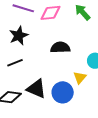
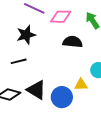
black semicircle: (60, 47) -> (73, 42), moved
yellow triangle: (80, 78) -> (81, 85), turned 40

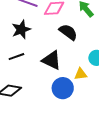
black semicircle: (73, 42) -> (68, 32), turned 36
black triangle: (36, 90) -> (51, 60), moved

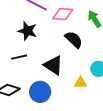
black star: (21, 30) -> (27, 31), turned 30
blue circle: (63, 88) -> (40, 92), moved

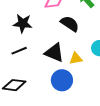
yellow triangle: (81, 83) -> (76, 58), moved
blue circle: (40, 92) -> (62, 80), moved

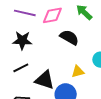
black triangle: (54, 53) -> (45, 80), moved

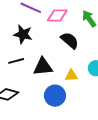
black triangle: (45, 80) -> (43, 67), moved, turned -35

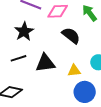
black star: (23, 34) -> (24, 31), turned 30
blue circle: (55, 96) -> (85, 92), moved

